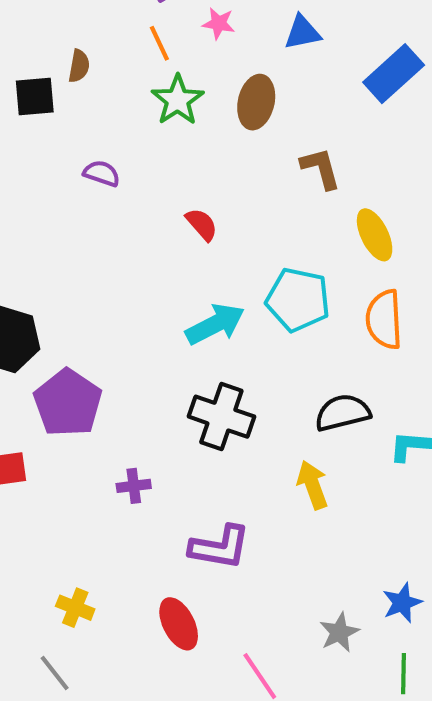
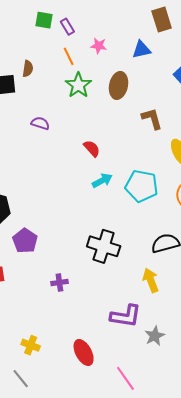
cyan arrow: (215, 324) -> (102, 181), moved, size x0.7
purple pentagon: (68, 403) -> (25, 241), size x0.7
purple L-shape: (220, 547) -> (126, 316), moved
gray star: (339, 632) -> (155, 336), moved

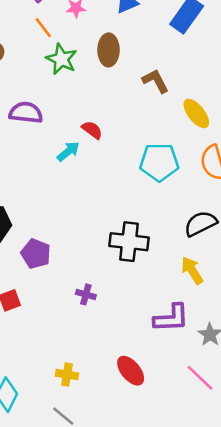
purple semicircle: (40, 123) -> (26, 113), size x1.5
cyan arrow: (102, 181) -> (68, 151), moved
purple cross: (59, 283) -> (86, 294), turned 35
pink line: (125, 378) -> (200, 378), moved

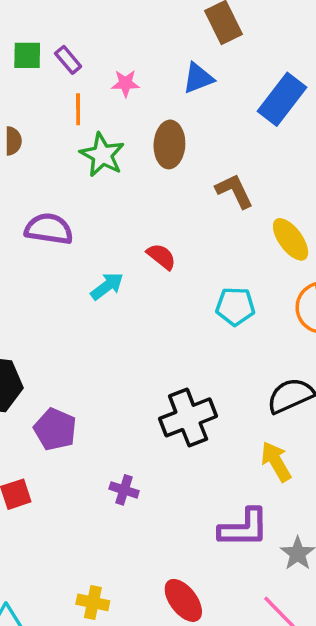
orange line: (43, 28) -> (78, 109), turned 35
red semicircle: (92, 130) -> (161, 257), moved
cyan pentagon: (159, 162) -> (235, 306), size x0.7
black cross: (129, 242) -> (188, 417), turned -30

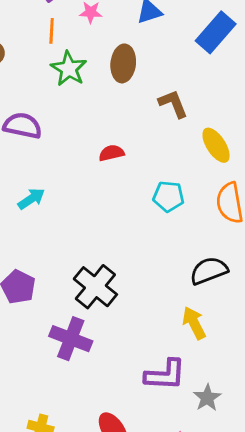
red semicircle: (161, 257) -> (112, 153), turned -55
cyan arrow: (107, 286) -> (31, 199), moved
black cross: (188, 417) -> (95, 287), moved, turned -33
purple cross: (124, 490) -> (71, 339), size x1.8

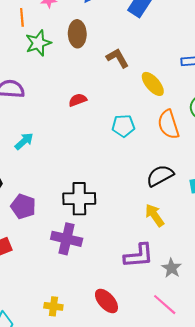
green star: (69, 69) -> (38, 43), turned 30
black cross: (95, 287) -> (79, 199), turned -32

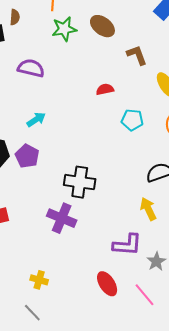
brown ellipse: (77, 34) -> (102, 26), turned -60
red semicircle: (78, 100) -> (105, 89), moved
purple pentagon: (23, 206) -> (27, 156), moved
red ellipse: (106, 301) -> (107, 284), moved

